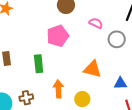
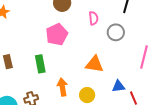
pink semicircle: (96, 23) -> (94, 18), turned 64
blue triangle: (120, 83) -> (118, 86), moved

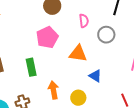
orange triangle: (94, 64) -> (78, 53), moved
blue triangle: (118, 86) -> (95, 76), moved, turned 40

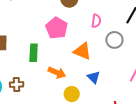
pink pentagon: (47, 37) -> (57, 28), turned -30
orange arrow: (53, 90) -> (57, 73), moved, turned 108

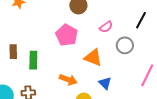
pink semicircle: (96, 21) -> (106, 27), turned 48
green rectangle: (34, 53) -> (33, 60), moved

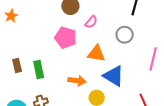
pink semicircle: (106, 27) -> (91, 22), moved
blue triangle: (105, 83) -> (114, 76), size x1.6

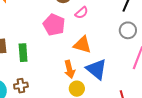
gray circle: (125, 35) -> (128, 30), moved
orange arrow: (77, 81) -> (70, 69), moved, turned 60

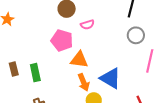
pink semicircle: (81, 13) -> (87, 25), turned 32
orange triangle: (82, 45) -> (79, 60), moved

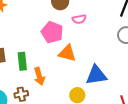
blue triangle: (110, 78) -> (96, 75), turned -45
orange arrow: (84, 82) -> (39, 76), moved

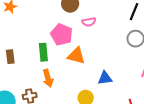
green rectangle: (22, 61) -> (43, 52), moved
blue triangle: (96, 75) -> (105, 78), size x0.7

